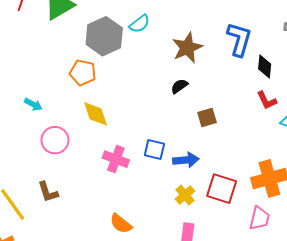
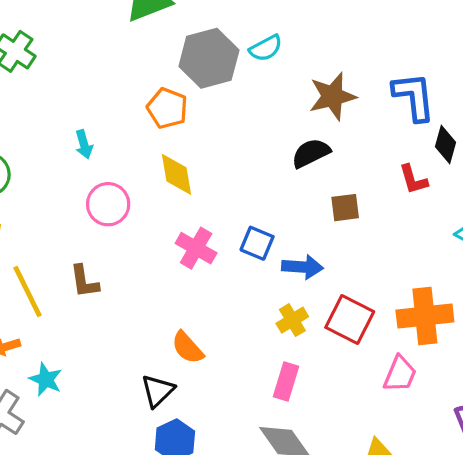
blue L-shape: (239, 39) -> (414, 97), turned -32
black semicircle: (179, 86) -> (311, 153), size x1.4
red L-shape: (267, 100) -> (413, 179), moved
cyan arrow: (33, 104) -> (84, 144), turned 36

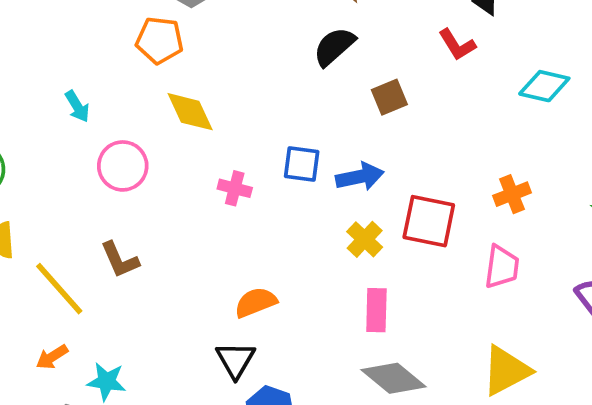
pink cross: (196, 248) -> (235, 188), size x0.7
orange cross: (425, 316) -> (512, 194), size x0.6
orange semicircle: (188, 348) -> (256, 302), turned 126

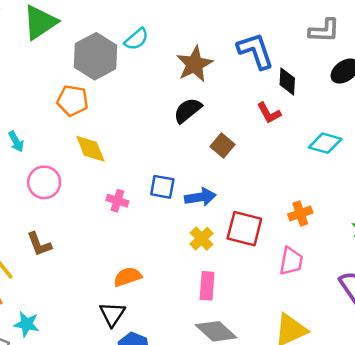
brown square: (389, 97) -> (222, 145), turned -30

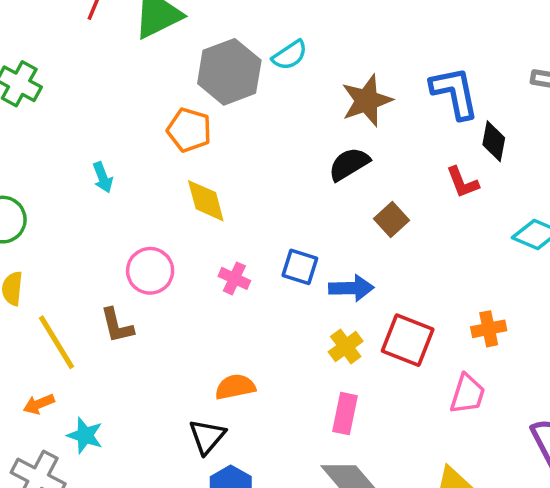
pink circle: (44, 182) -> (150, 271), moved

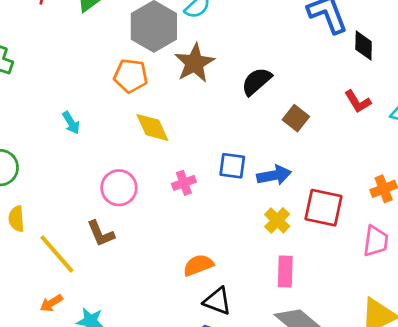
brown star: (367, 101) -> (194, 63), moved
red L-shape: (462, 182) -> (358, 102), moved
pink cross: (234, 278) -> (184, 183), turned -35
black triangle: (207, 437) -> (217, 301), moved, turned -40

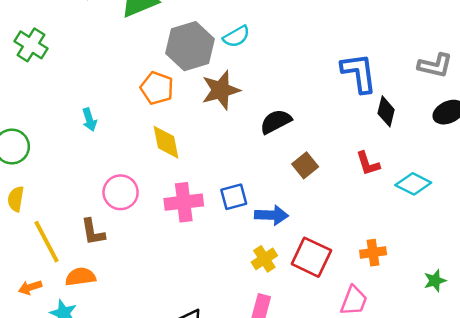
blue square: (232, 166) -> (234, 197), turned -36
pink cross: (184, 183) -> (184, 202), size x1.6
orange semicircle: (198, 265) -> (80, 277), moved

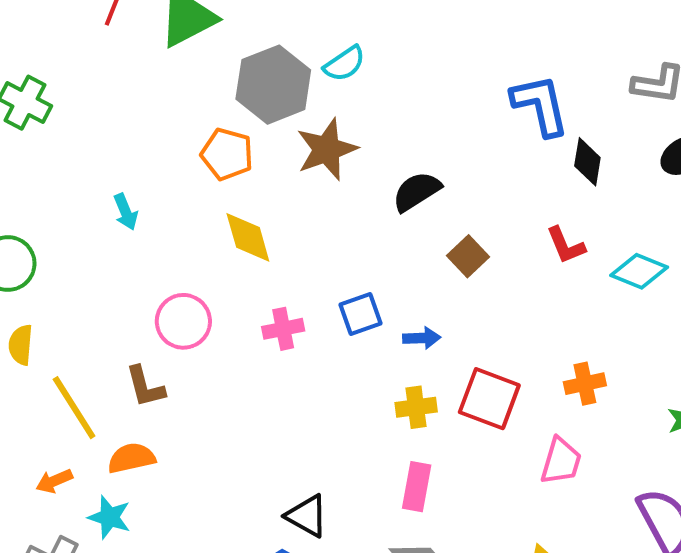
pink cross: (184, 202) -> (283, 329), size x0.7
blue arrow: (271, 215) -> (422, 338), size x0.7
yellow cross: (264, 259) -> (416, 407), turned 30

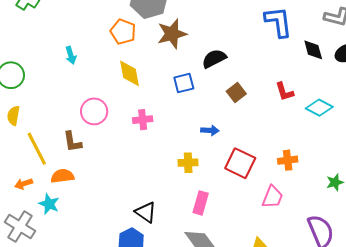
black diamond: (587, 162) -> (313, 50), moved, turned -30
blue square: (360, 314) -> (184, 83), moved
yellow cross: (416, 407) -> (188, 163), moved

